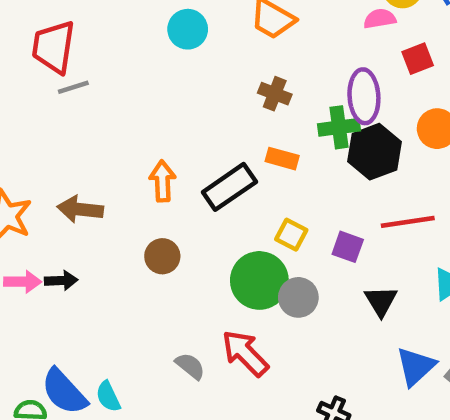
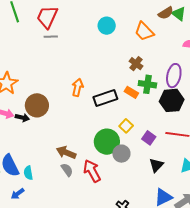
green cross: (339, 127) -> (147, 84), moved
brown arrow: (80, 209) -> (66, 152), moved
brown circle: (162, 256) -> (37, 105), moved, size x1.5

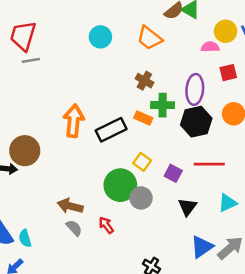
orange arrow: (78, 87) -> (74, 121), size x1.4
red arrow: (92, 171) -> (106, 225), size x0.6

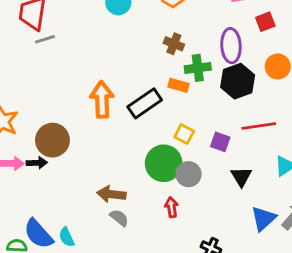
red arrow: (106, 225) -> (172, 207), moved, turned 36

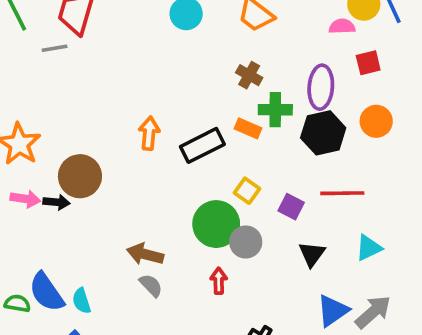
gray line: (45, 39) -> (55, 48), moved
orange arrow: (102, 99) -> (149, 133), size x0.7

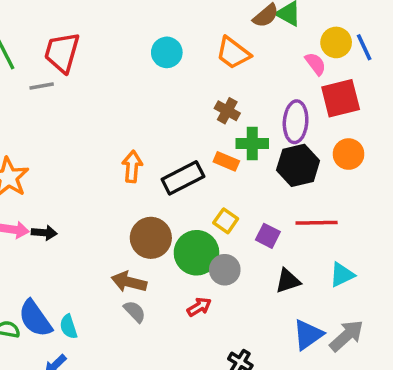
pink semicircle: (342, 26) -> (315, 64), turned 55
red square: (368, 63) -> (341, 98), size x1.6
brown circle: (80, 176) -> (151, 238), moved
black triangle: (312, 254) -> (288, 281), turned 36
red arrow: (219, 281) -> (199, 307), turned 60

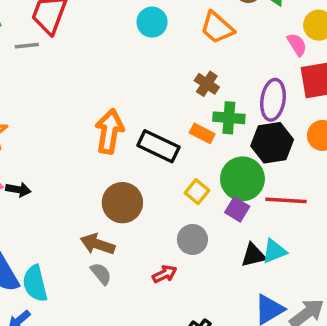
orange arrow: (132, 167) -> (109, 131), size x1.4
black rectangle: (183, 178) -> (158, 146), turned 48
green circle: (197, 253) -> (242, 179), moved
cyan triangle: (342, 275) -> (274, 251), moved
cyan semicircle: (69, 327) -> (35, 283), size x1.5

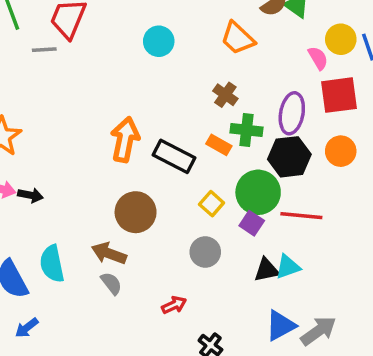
cyan circle: (152, 22) -> (159, 41), moved
red arrow: (165, 274) -> (174, 305), moved
cyan semicircle: (35, 283) -> (52, 264), moved

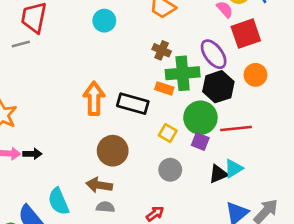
purple ellipse: (292, 113) -> (214, 54), turned -36
green cross: (247, 130) -> (183, 73), size x1.4
gray semicircle: (111, 283) -> (105, 207), turned -36

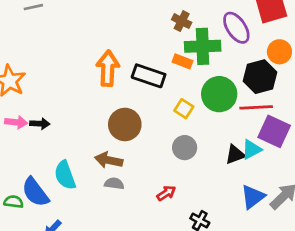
black hexagon: (218, 87) -> (260, 77), moved
purple square: (200, 141) -> (274, 131), moved, size x1.6

